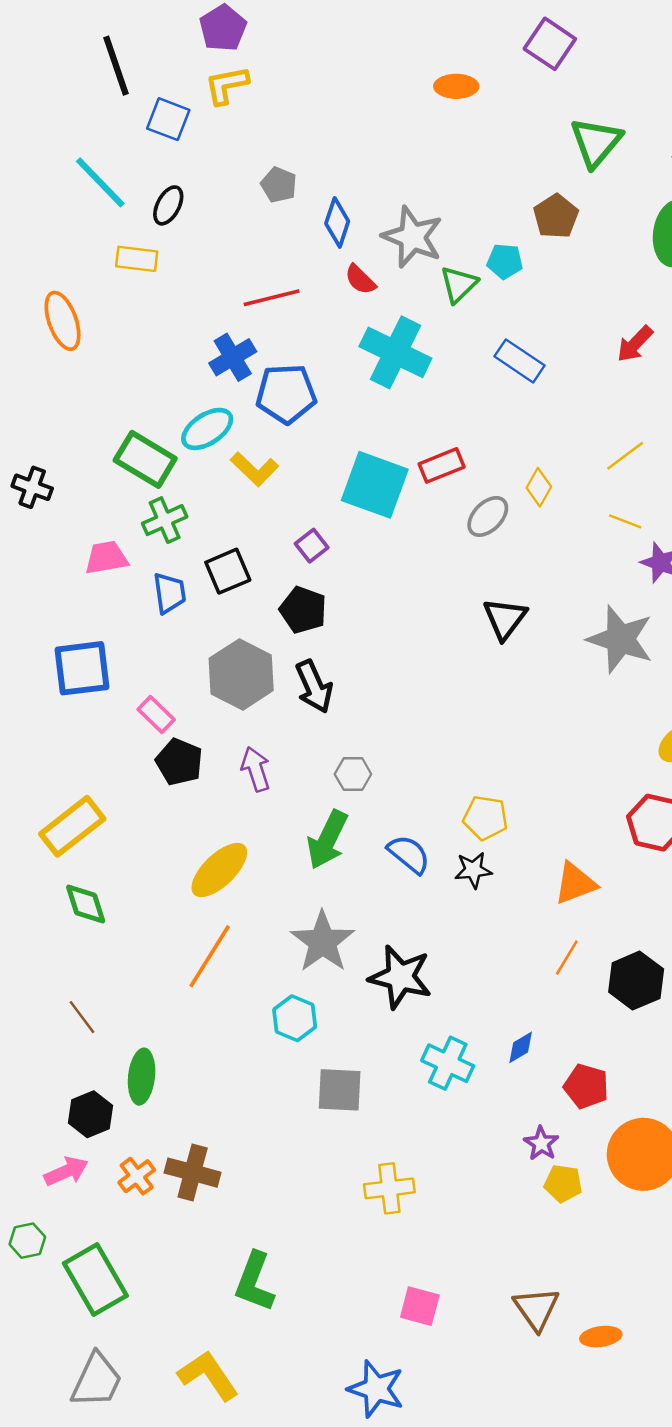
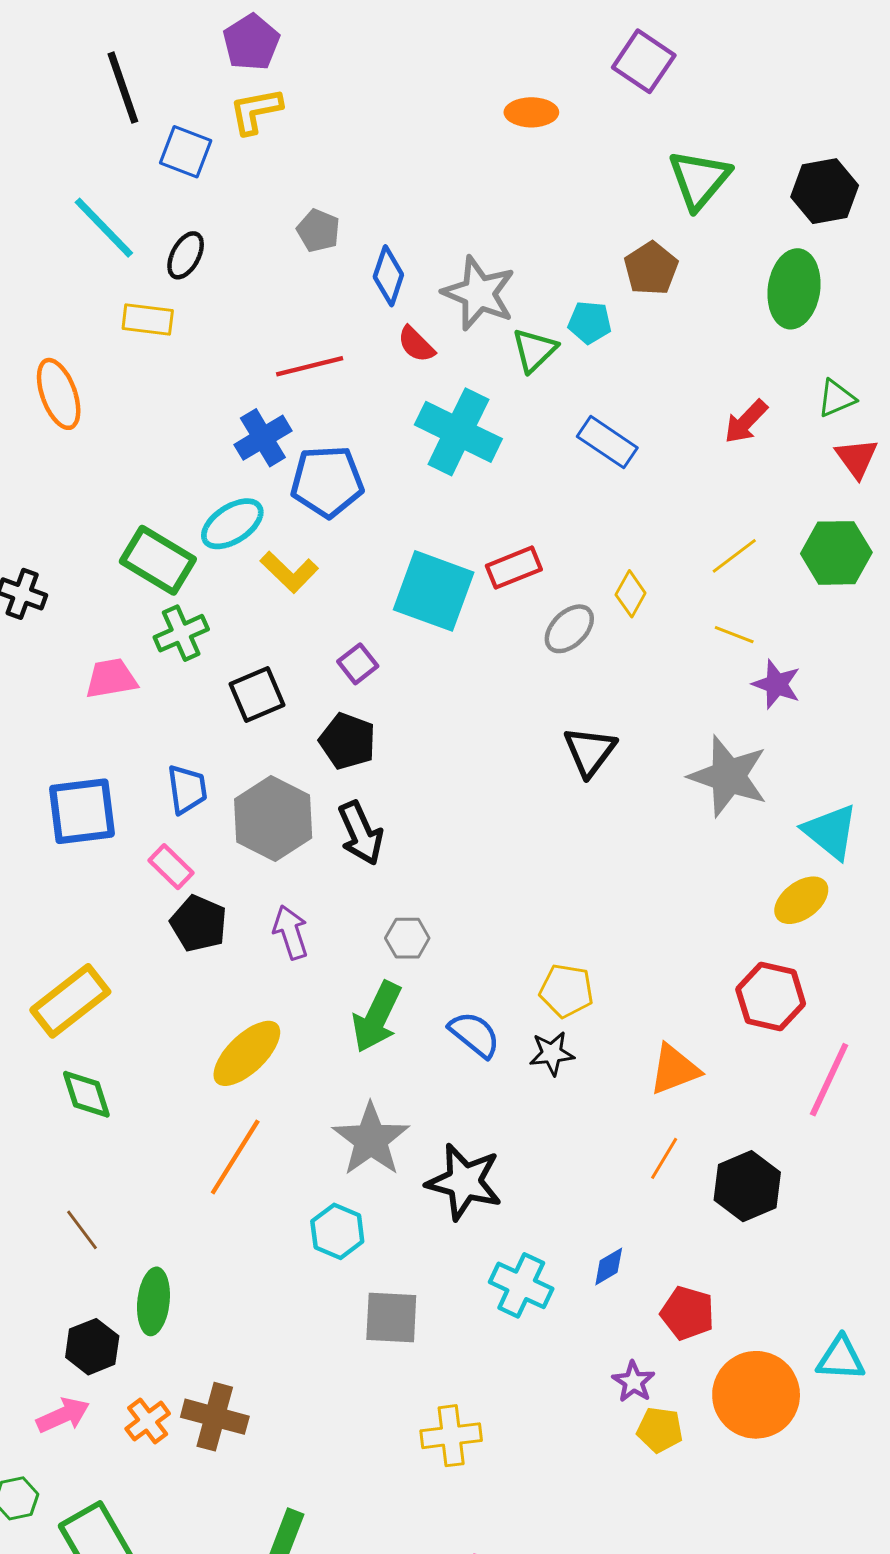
blue trapezoid: (169, 593) -> (187, 789), moved

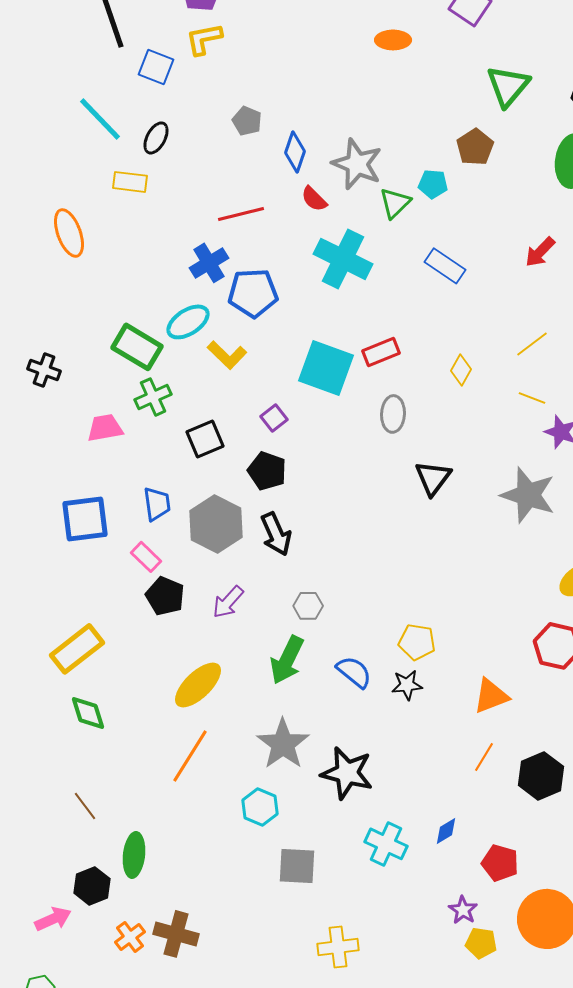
gray ellipse: (569, 629) -> (393, 414), moved, turned -42
purple arrow: (291, 932) -> (228, 602), turned -120
pink arrow: (63, 1415) -> (53, 919), moved

